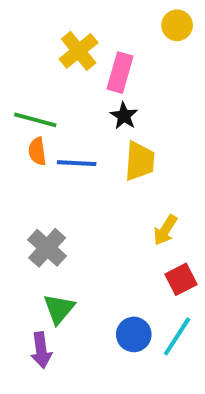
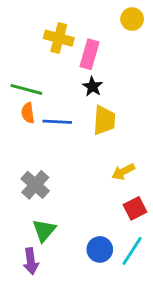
yellow cross: (79, 51) -> (59, 38), turned -36
yellow arrow: (165, 230) -> (123, 172), turned 30

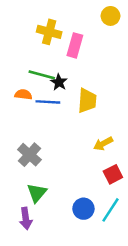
black star: (92, 87) -> (59, 82), moved
green line: (26, 89) -> (42, 75), moved
orange semicircle: (28, 113) -> (23, 95), turned 105

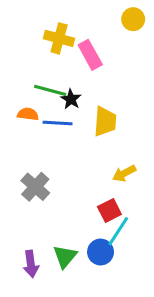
pink rectangle: (75, 45) -> (90, 55), turned -45
red square: (113, 174) -> (109, 210), moved
green triangle: (37, 193) -> (65, 256), moved
cyan line: (110, 210) -> (118, 231), moved

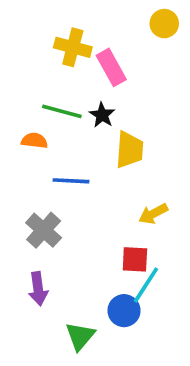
black star: (71, 99) -> (102, 115), moved
blue line: (58, 123) -> (71, 181), moved
red square: (109, 210) -> (135, 259), turned 30
green triangle: (65, 256) -> (80, 336), moved
purple arrow: (31, 264) -> (38, 289), moved

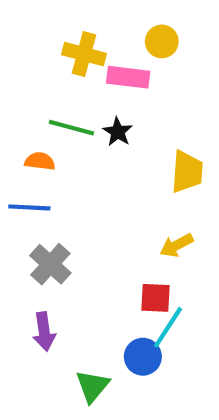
yellow circle: (164, 24) -> (162, 41), moved
pink rectangle: (111, 67) -> (128, 77), turned -54
yellow trapezoid: (130, 150) -> (187, 172), moved
blue line: (71, 181) -> (29, 207), moved

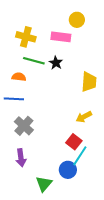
yellow cross: (84, 54) -> (26, 37), moved
red square: (155, 298) -> (74, 142), turned 35

